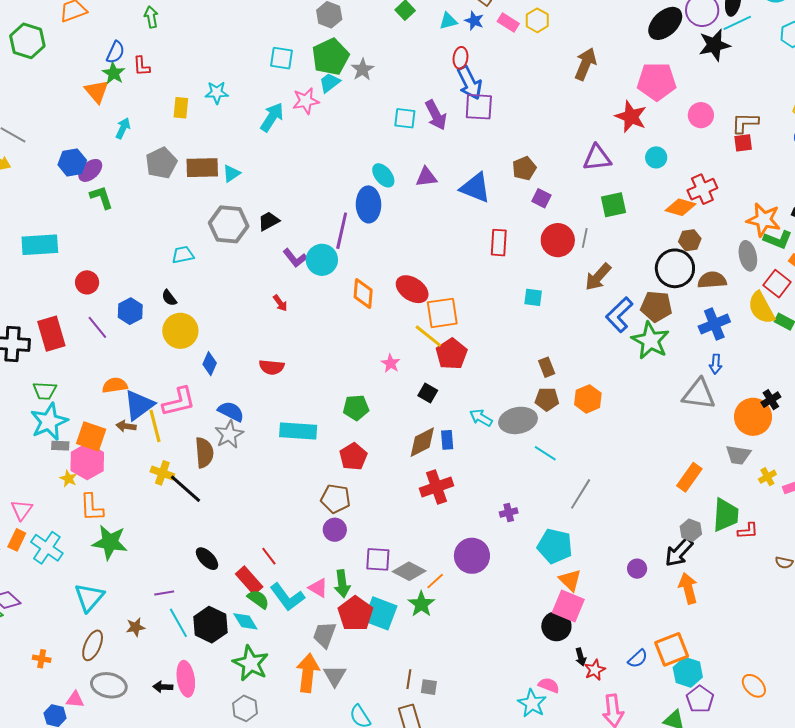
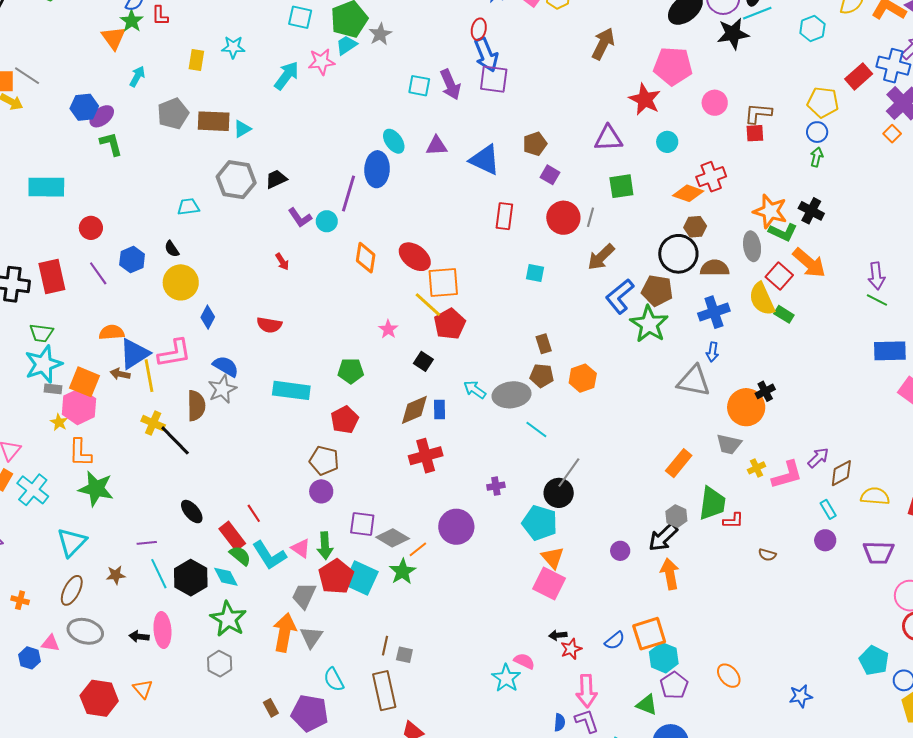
cyan circle: (322, 260) -> (327, 221), size x0.7
black circle: (556, 626) -> (559, 493), moved
black arrow: (581, 657) -> (558, 635), turned 96

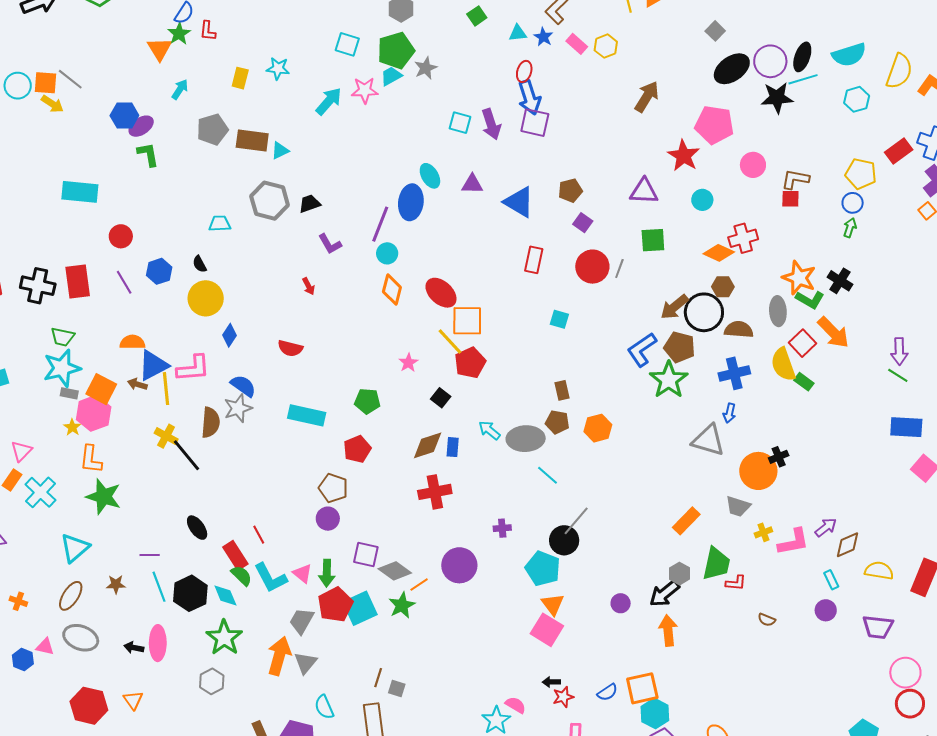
cyan circle: (327, 221) -> (387, 253), moved
brown arrow: (601, 257) -> (674, 307), moved
cyan square: (361, 578) -> (360, 608), turned 36

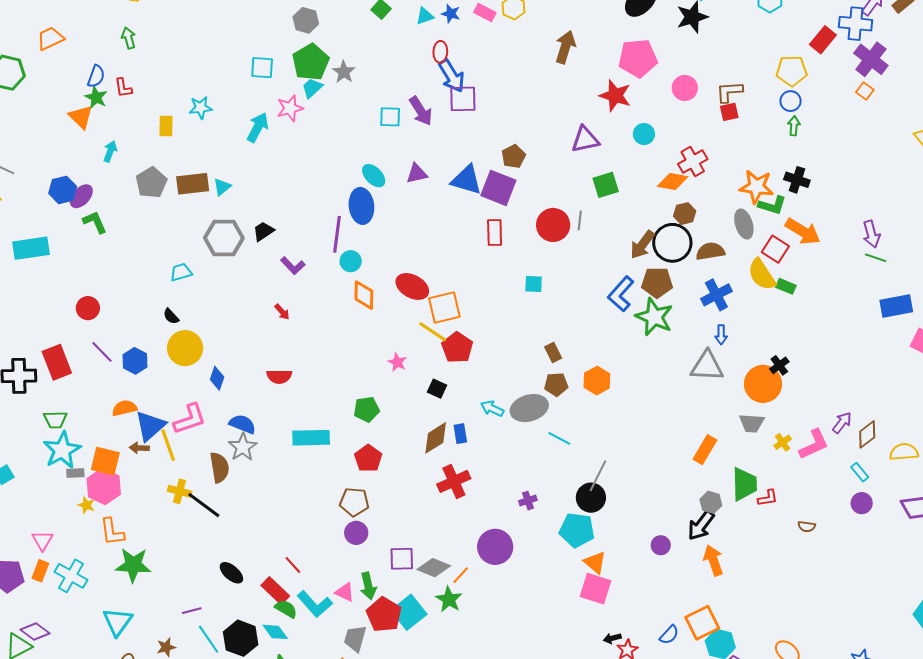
cyan rectangle: (80, 192) -> (31, 248), moved
purple square: (583, 223) -> (498, 188), moved, size x1.8
blue hexagon: (159, 271) -> (135, 361), moved

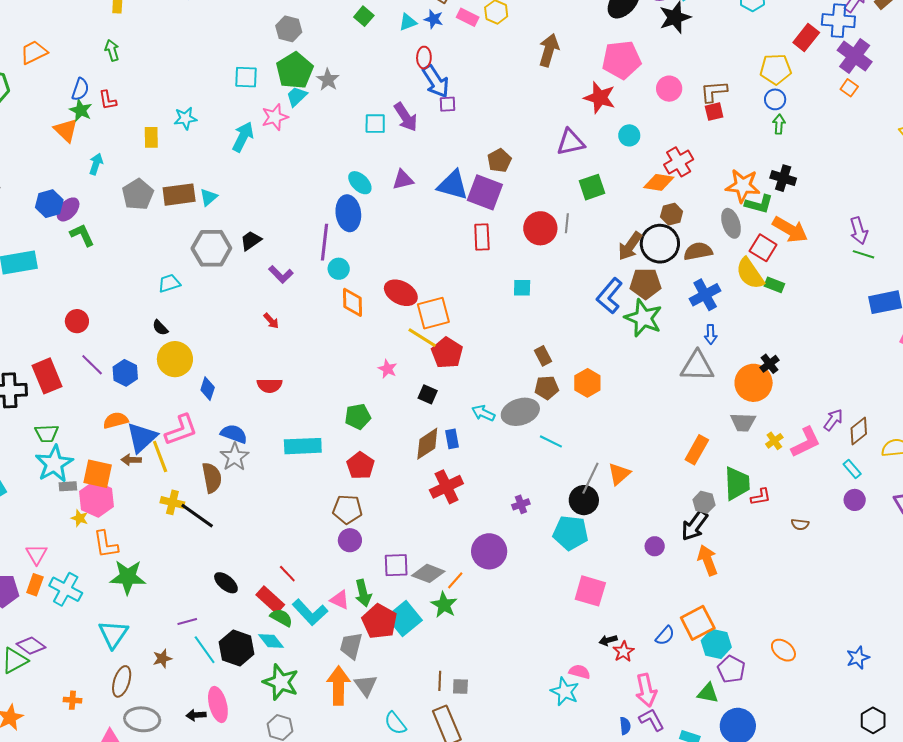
purple square: (463, 99) -> (447, 104), size x0.6
orange triangle: (595, 563) -> (619, 474), moved, turned 40

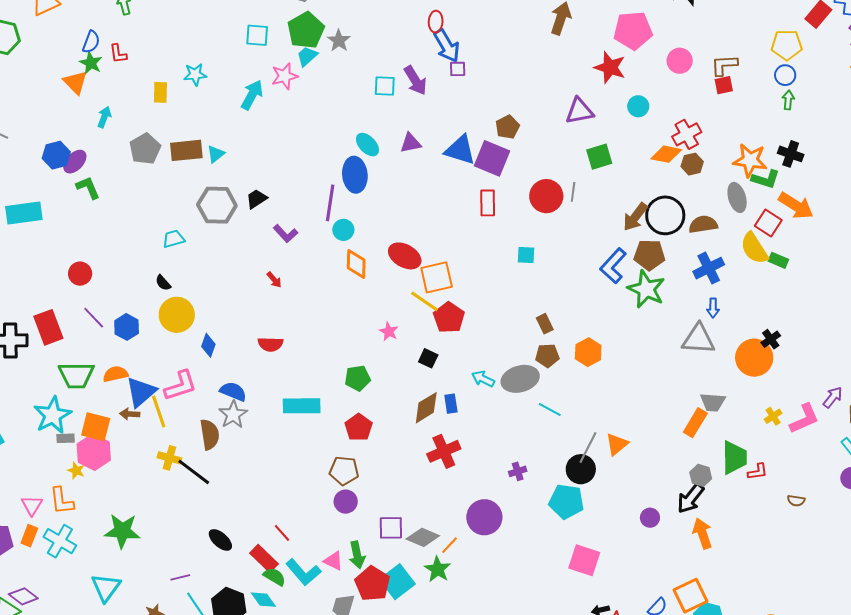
brown hexagon: (672, 214) -> (692, 164), moved
gray trapezoid: (743, 422) -> (713, 402), moved
green trapezoid: (47, 433) -> (76, 375), moved, size x1.5
orange L-shape: (106, 544) -> (62, 501), moved

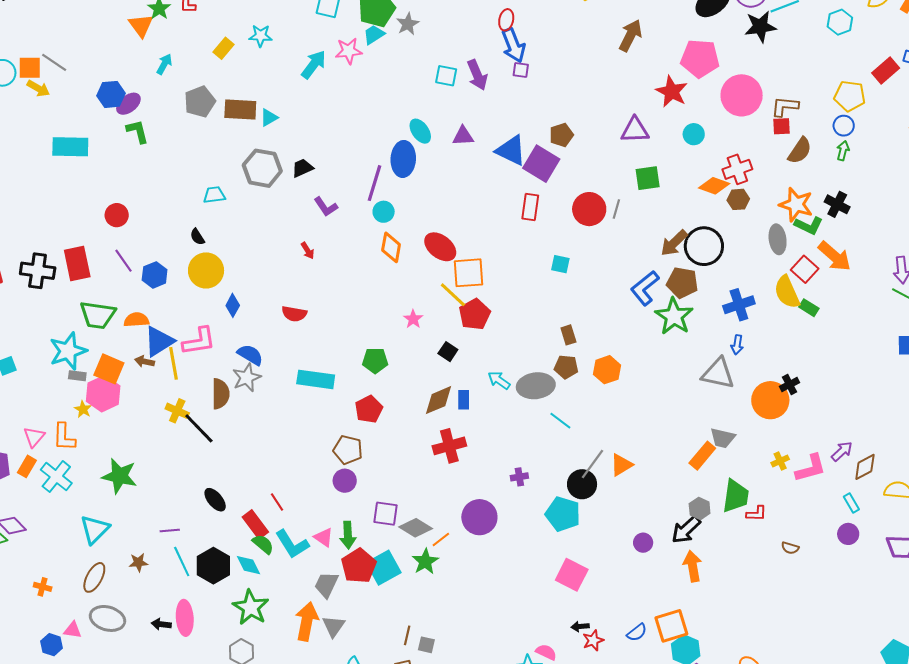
pink circle: (680, 61) -> (742, 95), size x1.6
yellow rectangle: (160, 92) -> (224, 48), turned 30
brown semicircle: (703, 224) -> (800, 151), moved, turned 124

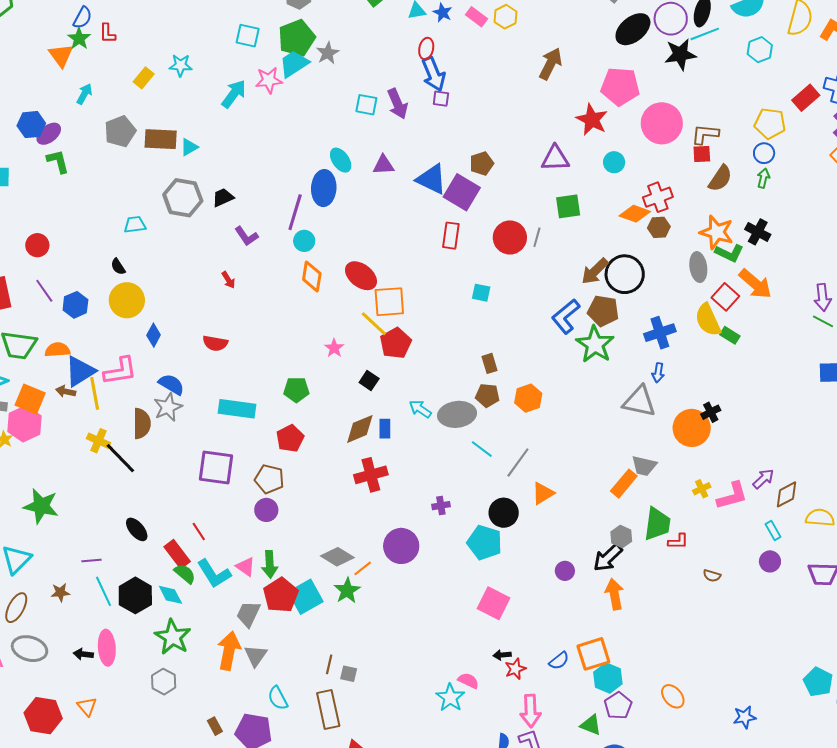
cyan trapezoid: (374, 35) -> (294, 64), size x1.4
gray line: (592, 464) -> (518, 463), moved
purple square: (385, 514) -> (216, 468), moved, size x1.4

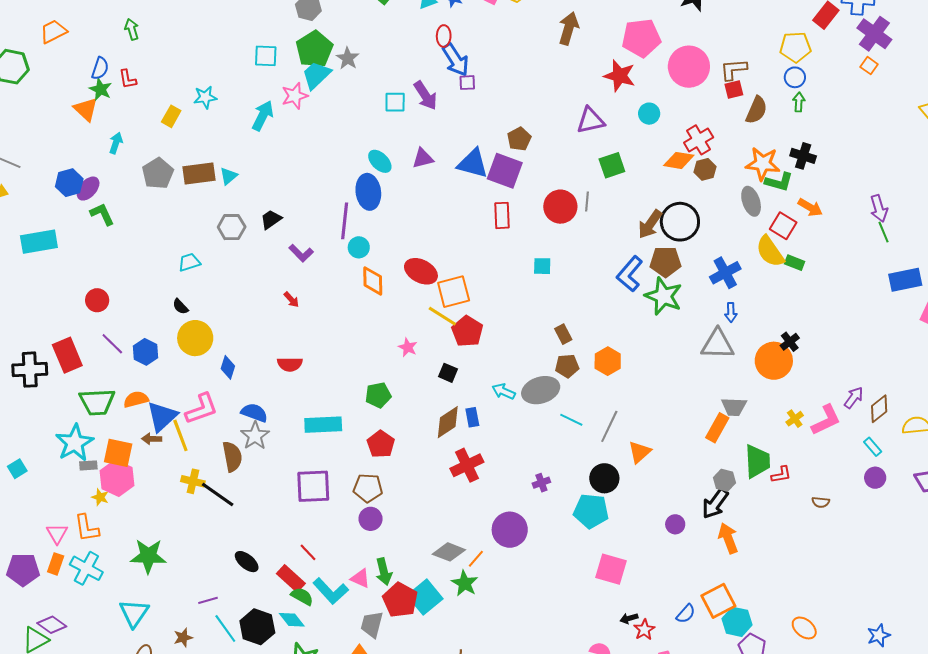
gray hexagon: (183, 198) -> (232, 227), size x0.7
orange arrow: (755, 284) -> (810, 207), size x0.7
green line: (823, 321) -> (884, 232), turned 50

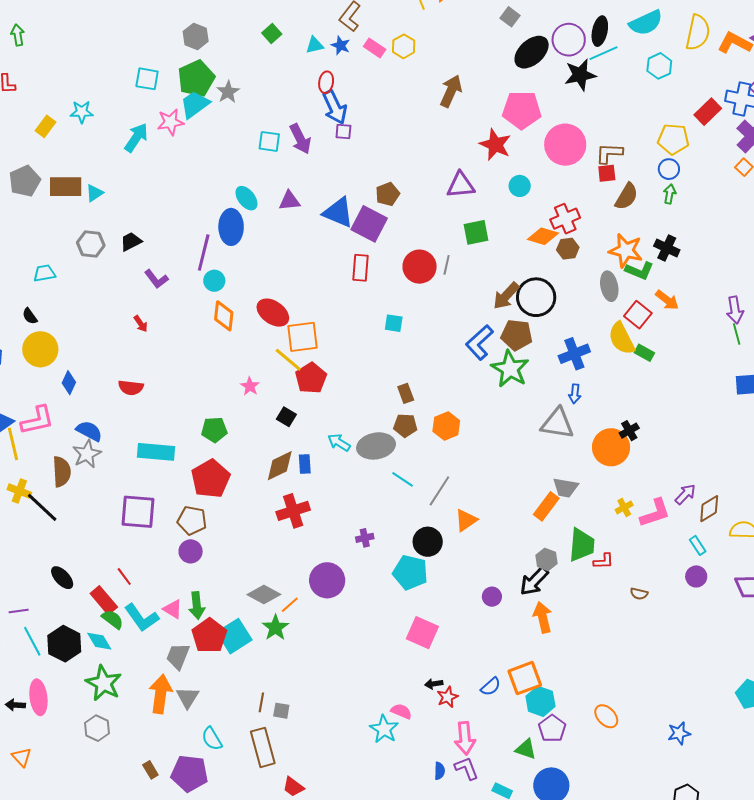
red pentagon: (381, 444) -> (211, 479), size x1.4

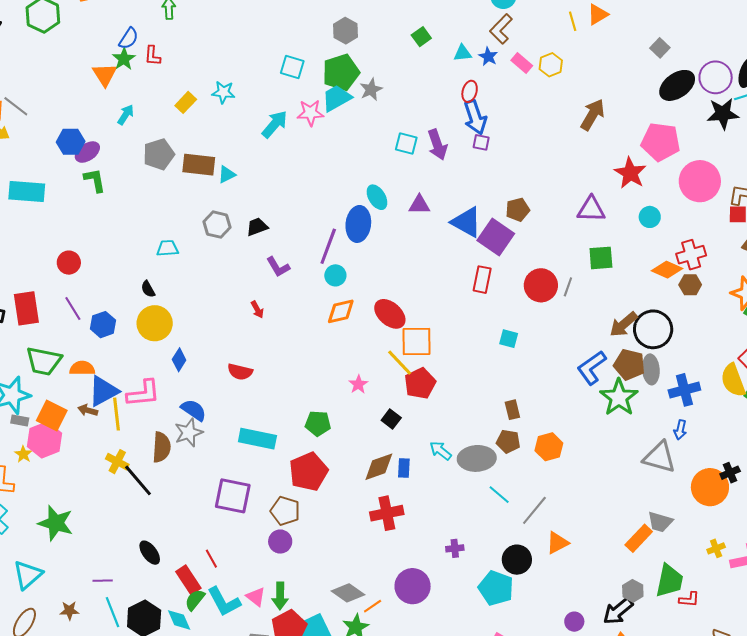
gray ellipse: (609, 286) -> (651, 369), moved
orange diamond: (224, 316) -> (341, 311), turned 64
green semicircle: (113, 619) -> (195, 600), turned -95

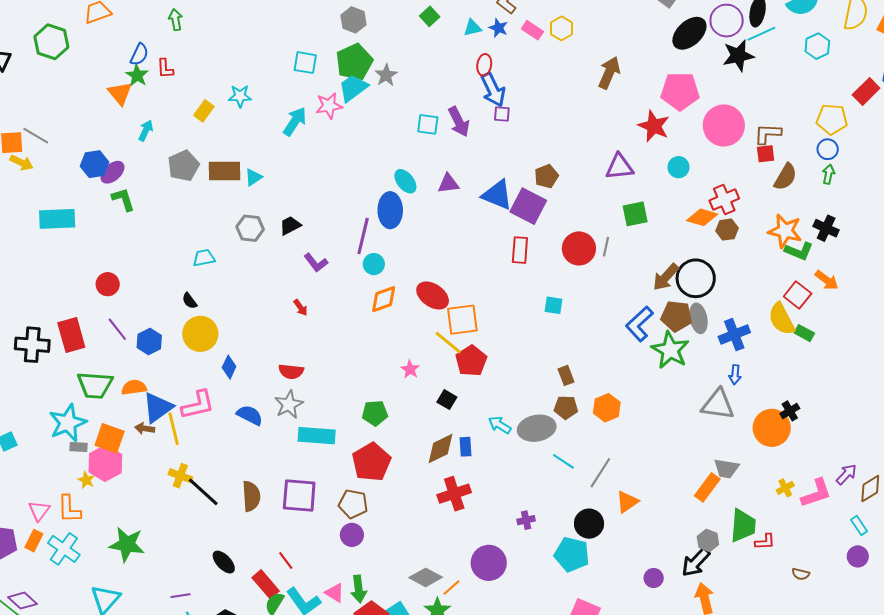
gray star: (189, 433) -> (289, 404), moved
brown semicircle: (162, 447) -> (251, 496), moved

